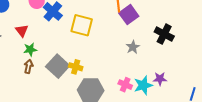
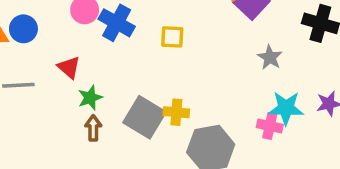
yellow square: (82, 25) -> (172, 37), size x0.6
cyan star: (143, 85) -> (286, 108), moved, turned 30

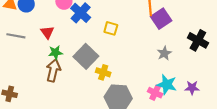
gray square: (144, 117) -> (86, 56), moved
brown arrow: (93, 128) -> (53, 70), size x1.5

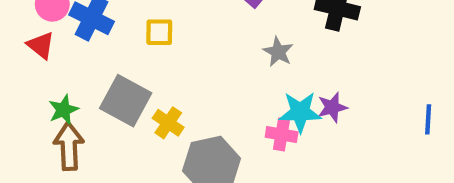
red triangle: (47, 32) -> (41, 45), moved
yellow cross: (103, 72) -> (168, 123), turned 32
purple star: (192, 88) -> (332, 107), moved

